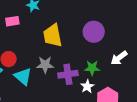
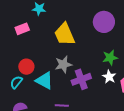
purple cross: (68, 74) -> (81, 79), moved

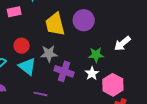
purple circle: (104, 22) -> (84, 20), moved
red circle: (26, 67) -> (22, 46), moved
purple cross: (81, 79) -> (64, 71), turned 30

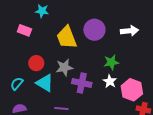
pink rectangle: (14, 12) -> (24, 30), turned 40
white arrow: (122, 44) -> (130, 31), moved, turned -138

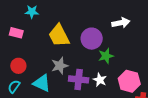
purple circle: (94, 30) -> (92, 39), moved
red circle: (36, 63) -> (18, 66), moved
white star: (110, 81) -> (100, 80), moved

